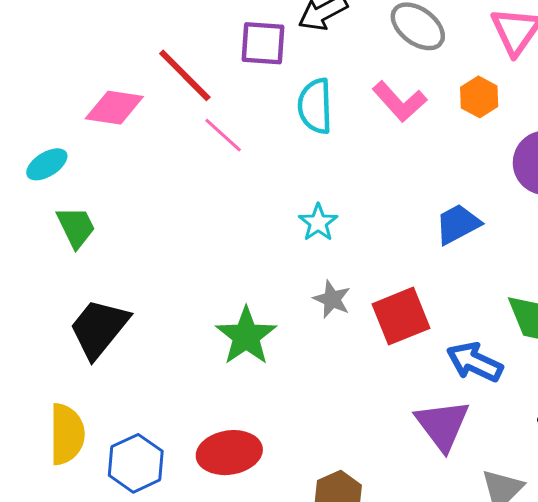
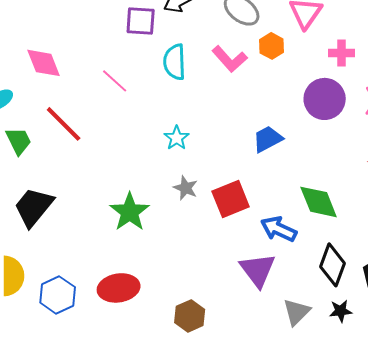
red line: (185, 75) -> (64, 124), moved
orange hexagon: (479, 97) -> (272, 46), moved
pink diamond: (114, 108) -> (44, 63), turned 60

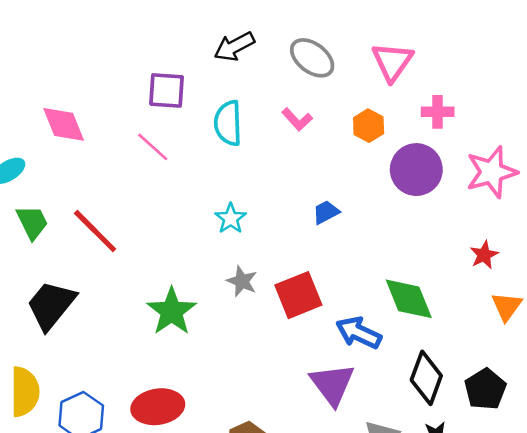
purple square: (141, 21) -> (167, 90), moved
orange hexagon: (272, 46) -> (369, 126), moved
pink L-shape: (230, 59) -> (297, 119), size x0.7
red line: (64, 124) -> (95, 231), moved
blue trapezoid: (268, 139) -> (326, 212), moved, size x0.7

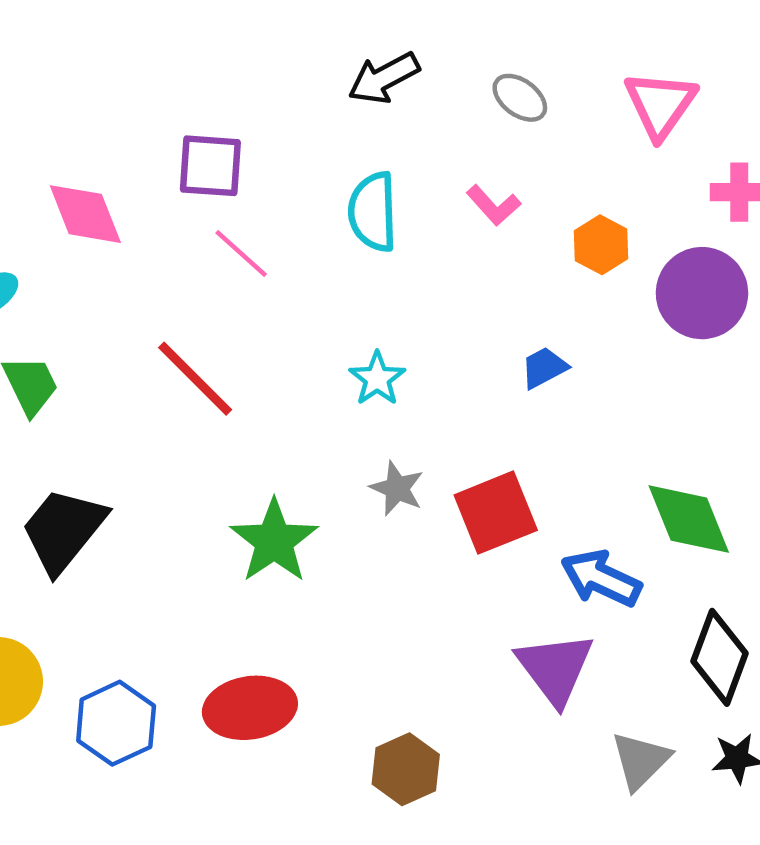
gray ellipse: (312, 58) -> (520, 98), size x0.7
purple square: (167, 90) -> (210, 166), moved
orange hexagon: (369, 126) -> (601, 245), moved
red line: (95, 231) -> (195, 379), moved

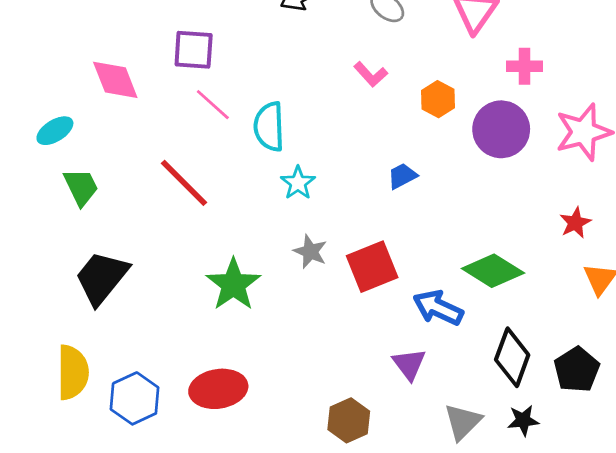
cyan semicircle: (373, 212) -> (269, 127), moved
green diamond: (689, 519) -> (493, 271), turned -36
purple triangle: (555, 668) -> (409, 364), size x0.7
brown hexagon: (406, 769) -> (349, 420), moved

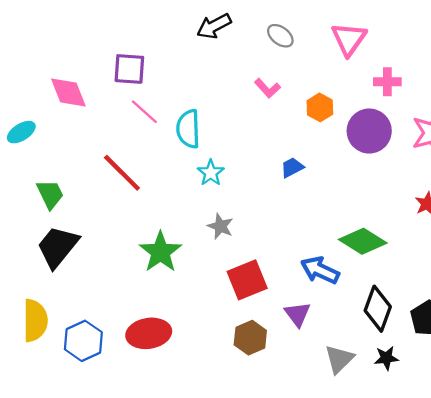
green trapezoid: (81, 187) -> (50, 194), moved
red square: (372, 267) -> (247, 280), moved
brown hexagon: (349, 420) -> (250, 338), moved

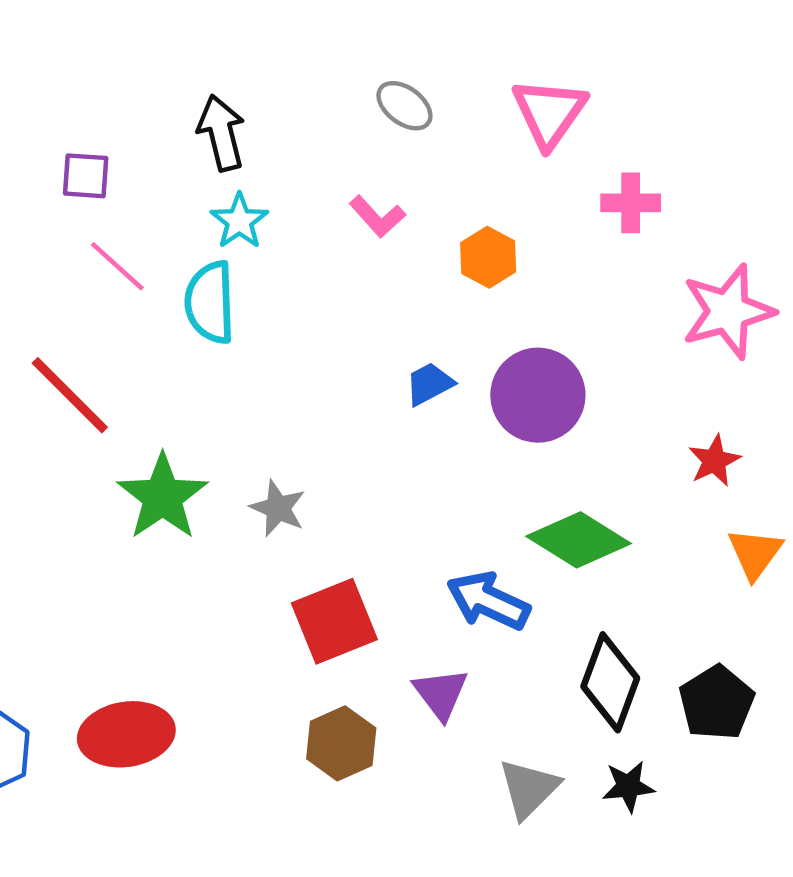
black arrow: (214, 26) -> (221, 133), moved, turned 104
purple square: (129, 69) -> (86, 176), size x0.7
purple circle: (369, 131) -> (538, 395), moved
cyan star: (211, 173) -> (239, 221), moved
green star: (160, 252) -> (163, 497), moved

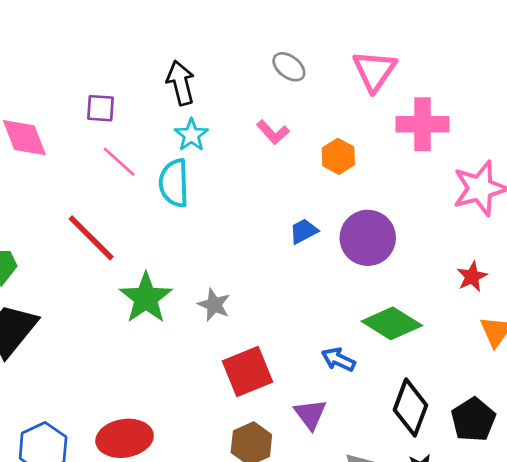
pink cross: (631, 203) -> (423, 124), size x1.5
blue arrow: (488, 601) -> (338, 359), size x0.7

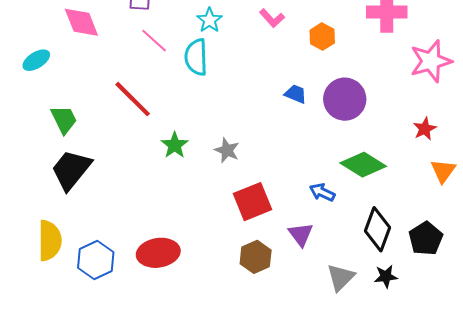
blue trapezoid: (304, 231) -> (296, 94), turned 50
green star: (146, 298) -> (175, 145), size x0.7

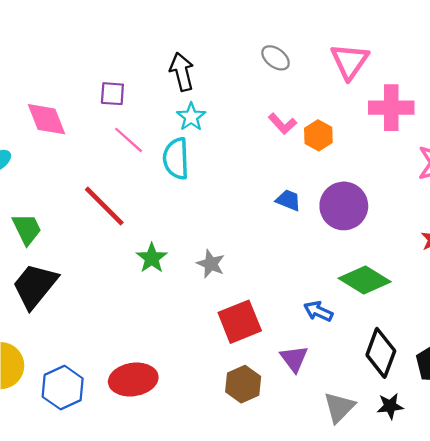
pink L-shape: (272, 18) -> (282, 124), moved

